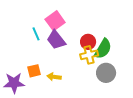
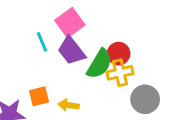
green semicircle: (103, 49) -> (99, 64), moved

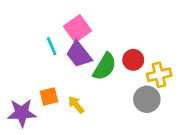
red circle: (119, 54) -> (133, 60), moved
yellow cross: (120, 73) -> (159, 75), moved
yellow arrow: (68, 105) -> (76, 105), turned 42

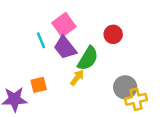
red circle: (133, 60) -> (113, 34), moved
yellow cross: (159, 75) -> (136, 99), moved
yellow arrow: (76, 105) -> (77, 78), moved, turned 77

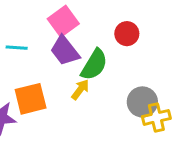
cyan line: (41, 40) -> (17, 48), moved, turned -63
orange square: (39, 85) -> (31, 99), size x1.5

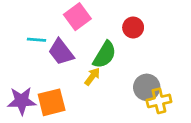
purple trapezoid: (65, 51) -> (61, 52), moved
orange square: (31, 99) -> (52, 102), moved

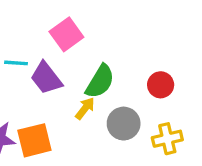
red circle: (133, 27) -> (161, 85), moved
gray circle: (147, 87) -> (124, 124), moved

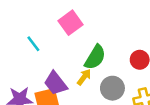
cyan line: (16, 63) -> (33, 44), turned 49
purple trapezoid: (46, 78) -> (56, 83), moved

